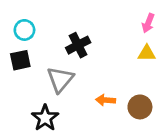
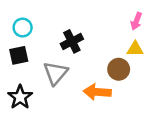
orange arrow: (106, 100) -> (97, 92), size x1.5
brown circle: (140, 107) -> (119, 69), moved
black star: (45, 118) -> (20, 97), moved

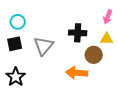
black cross: (72, 41) -> (78, 33), moved, turned 30
gray triangle: (55, 73) -> (44, 46), moved

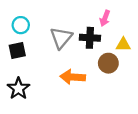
pink arrow: (108, 17) -> (105, 18), moved
gray triangle: (44, 46) -> (61, 38), moved
orange arrow: (77, 73) -> (73, 77), moved

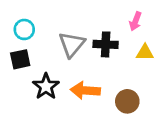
pink arrow: (105, 18) -> (135, 21), moved
brown circle: (108, 63) -> (127, 101), moved
black star: (18, 89) -> (46, 86), moved

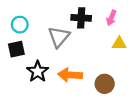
black cross: (106, 44) -> (81, 18), moved

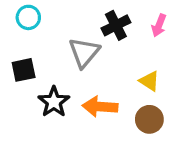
black cross: (81, 18) -> (116, 25), turned -30
cyan circle: (20, 25) -> (28, 17), moved
yellow triangle: (119, 44) -> (149, 81), moved, turned 32

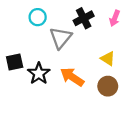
cyan circle: (28, 17) -> (38, 17), moved
black square: (24, 70) -> (15, 62), moved
orange arrow: (100, 107) -> (72, 77), turned 30

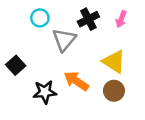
yellow triangle: (108, 59) -> (114, 62), size x1.5
black square: (15, 62) -> (16, 65), turned -30
black star: (39, 73) -> (45, 92), moved, turned 30

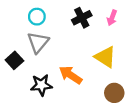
gray triangle: (64, 40) -> (38, 42), moved
brown circle: (114, 91) -> (114, 93), moved

